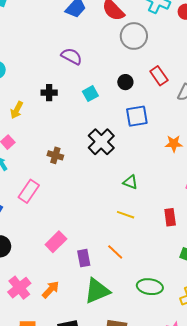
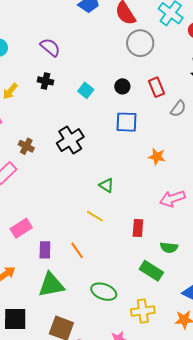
purple semicircle: (72, 56) -> (50, 47), moved
cyan square: (90, 94) -> (86, 90), turned -35
black cross: (101, 142) -> (70, 140), moved
brown cross: (55, 155) -> (26, 146), moved

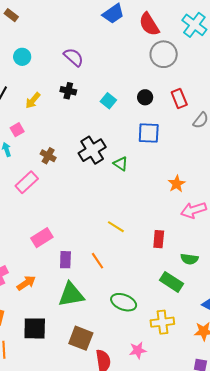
orange star: (157, 157) -> (177, 184), moved, turned 30
green triangle: (106, 185) -> (121, 164), moved

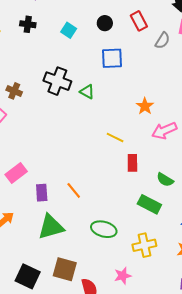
black cross: (92, 150) -> (57, 81), turned -32
yellow line: (116, 227) -> (115, 137), moved
green semicircle: (189, 259) -> (165, 180), turned 30
black square: (35, 328) -> (28, 276), moved, turned 30

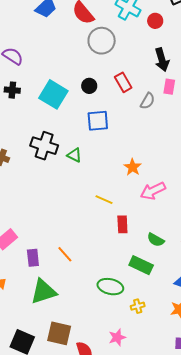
cyan square: (69, 30) -> (53, 94), size x1.8
green ellipse: (104, 229) -> (110, 287), moved
yellow cross: (144, 245) -> (138, 306), size x0.6

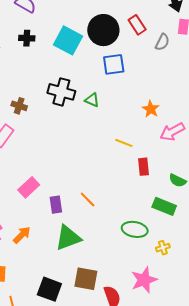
black circle: (89, 86) -> (103, 30), size x2.0
pink star: (117, 337) -> (144, 280), size x1.5

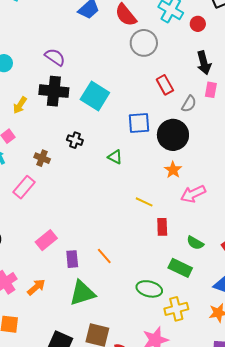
black circle: (103, 30) -> (173, 135), moved
black cross: (27, 38) -> (54, 91), size x1.8
black cross: (61, 92) -> (75, 140), moved, size x0.6
yellow cross: (163, 248) -> (176, 309), size x1.6

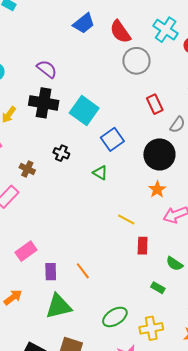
blue square: (139, 123) -> (112, 139), moved, turned -35
green rectangle: (180, 268) -> (158, 288), size x0.6
green ellipse: (149, 289) -> (115, 317), moved, turned -50

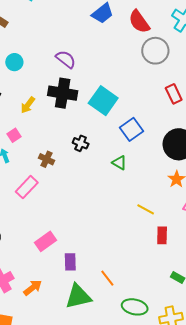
orange line: (83, 271) -> (107, 278), moved
green ellipse: (115, 317) -> (135, 307), turned 45

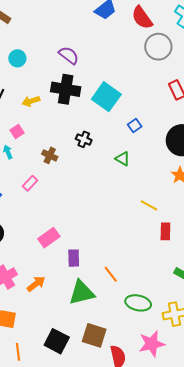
yellow arrow: (28, 105) -> (31, 101), turned 36
blue square: (131, 129) -> (135, 125), size x0.6
pink rectangle: (27, 187) -> (30, 183), size x0.7

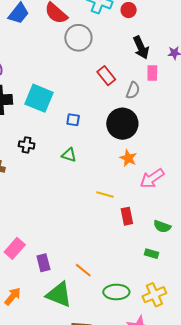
blue square: (135, 125) -> (73, 120), turned -32
green triangle: (82, 293) -> (59, 295), turned 48

